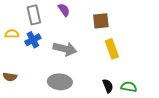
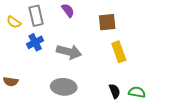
yellow semicircle: (12, 34) -> (14, 22), moved, turned -144

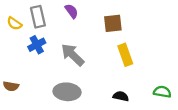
gray arrow: (69, 52) -> (73, 55), turned -150
black semicircle: (115, 91) -> (121, 96), turned -56
green semicircle: (137, 92) -> (162, 92), moved

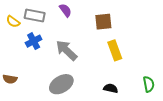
gray rectangle: (38, 17) -> (35, 15), turned -66
gray ellipse: (67, 92) -> (61, 84), turned -35
green semicircle: (162, 92) -> (149, 84), turned 70

